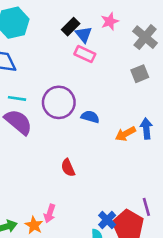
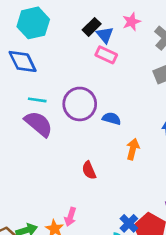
orange arrow: (125, 134) -> (133, 149), moved, turned 132

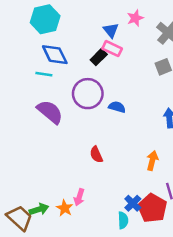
black rectangle: (92, 27) -> (99, 57), moved
blue diamond: (23, 61) -> (55, 55), moved
cyan line: (37, 100) -> (44, 74), moved
orange arrow: (133, 149) -> (152, 161), moved

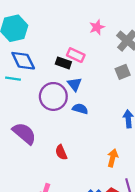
blue triangle: (111, 30) -> (75, 84), moved
black rectangle: (99, 57) -> (63, 63), turned 64
purple semicircle: (50, 112) -> (24, 133), moved

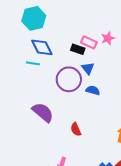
pink star: (97, 27) -> (108, 38), moved

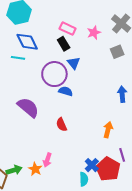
pink rectangle: (89, 42) -> (68, 29), moved
black rectangle: (78, 49) -> (64, 44), turned 40
blue semicircle: (93, 90) -> (66, 91), moved

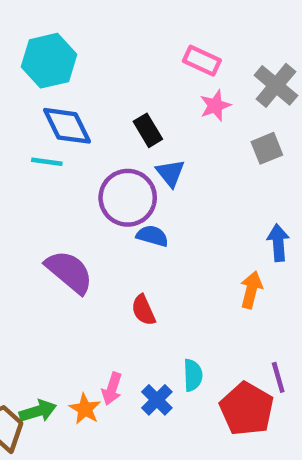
pink rectangle: (68, 29) -> (202, 61), moved
orange arrow: (108, 130) -> (251, 290), moved
blue cross: (92, 165) -> (157, 400), moved
cyan semicircle: (84, 179) -> (193, 375), moved

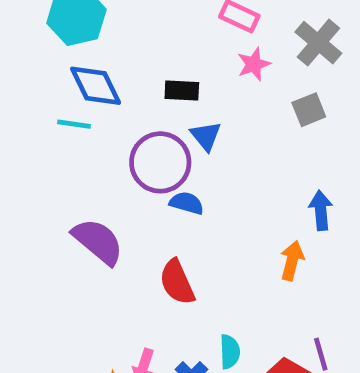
black rectangle: (148, 130) -> (182, 91), turned -56
red semicircle: (143, 310) -> (177, 282), size x1.4

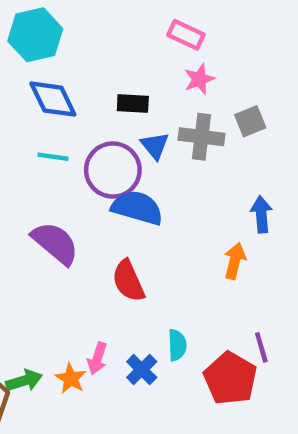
gray cross: (318, 43) -> (201, 137), moved, turned -33
cyan line: (74, 124) -> (53, 157), moved
blue semicircle: (187, 203) -> (137, 208), size x1.6

